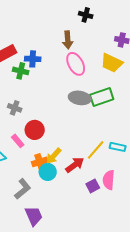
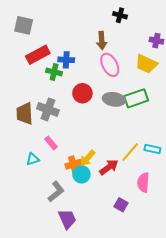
gray cross: (15, 108) -> (48, 109), size x1.5
red circle: (35, 130) -> (82, 93), moved
purple square: (93, 186) -> (121, 205), moved, turned -32

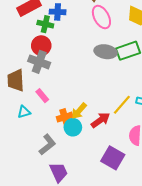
red circle: (82, 93) -> (41, 46), moved
brown trapezoid: (25, 114) -> (16, 80), moved
purple square: (121, 205) -> (113, 158), size x1.6

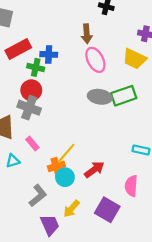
yellow line: (122, 105) -> (66, 153), moved
yellow arrow: (79, 111) -> (71, 209), moved

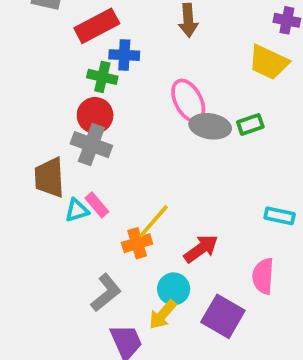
red rectangle: (18, 49) -> (97, 26), moved
pink ellipse: (95, 60) -> (188, 101), moved
green rectangle: (124, 96) -> (250, 124), size x0.6
cyan triangle: (13, 161) -> (77, 210), moved
cyan circle: (65, 177) -> (174, 289), moved

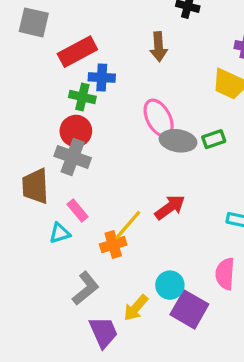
cyan triangle: (77, 210) -> (60, 233), moved
red arrow: (201, 249) -> (170, 207), moved
cyan circle: (174, 289) -> (170, 285), moved

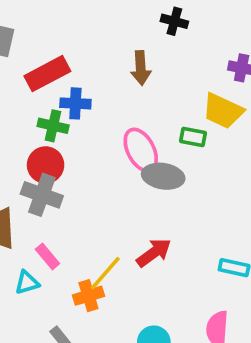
green rectangle: (214, 139) -> (193, 137), moved, turned 30

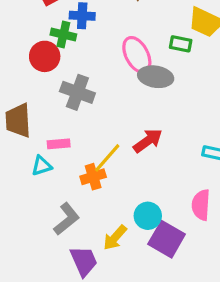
red circle: (46, 165) -> (45, 56), moved
gray cross: (42, 195) -> (77, 92), moved
pink rectangle: (47, 256) -> (59, 144), turned -55

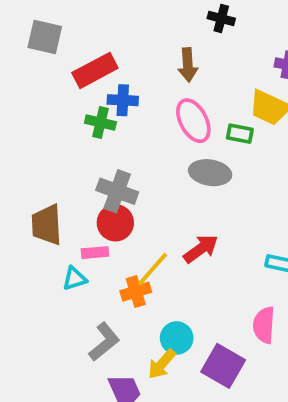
pink ellipse: (137, 55) -> (193, 121), moved
red circle: (45, 56) -> (115, 223), moved
cyan circle: (148, 216) -> (177, 338), moved

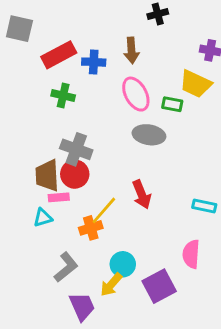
black cross: (221, 18) -> (158, 14), turned -30
blue cross: (123, 100) -> (94, 62), moved
brown trapezoid: (47, 225) -> (47, 176), moved
red arrow: (201, 249) -> (142, 194), turned 104
purple square: (223, 366) -> (159, 286), turned 32

